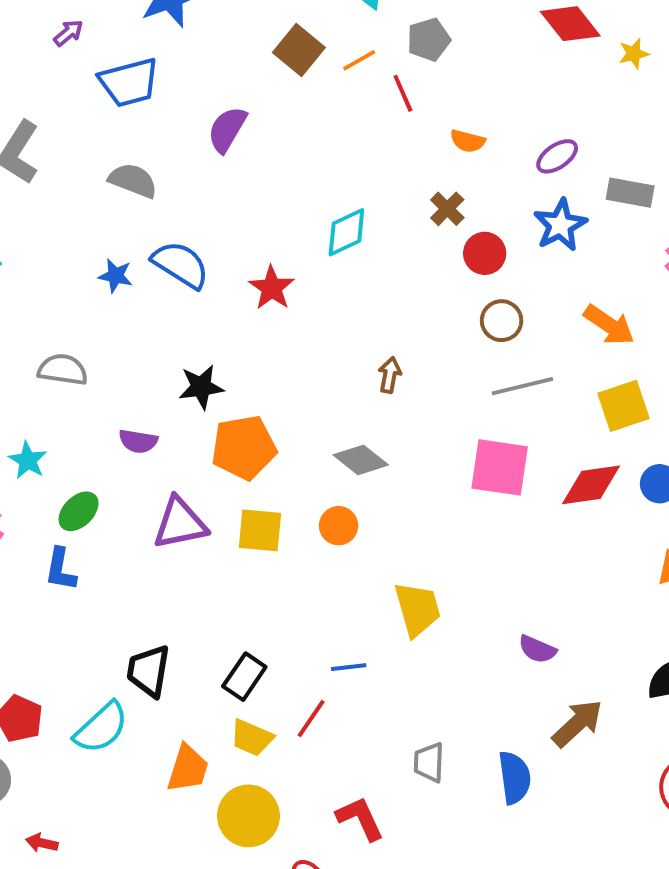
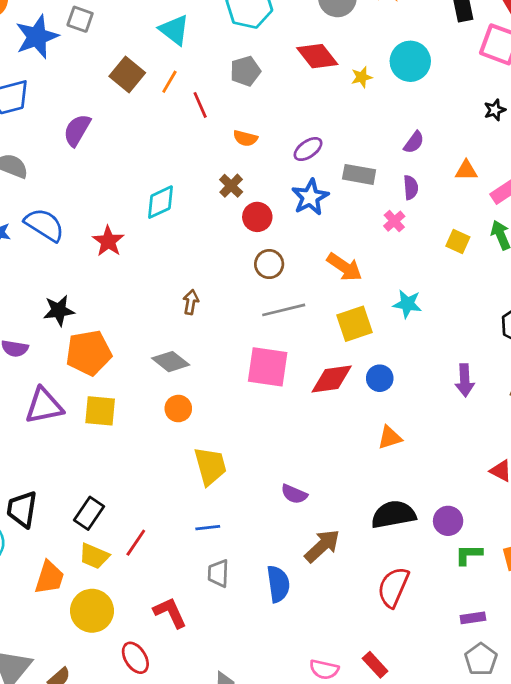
gray pentagon: (429, 40) -> (245, 71), moved
orange line: (359, 60) -> (169, 82), turned -30
orange circle: (339, 526) -> (178, 409), moved
blue line: (349, 667) -> (208, 528), moved

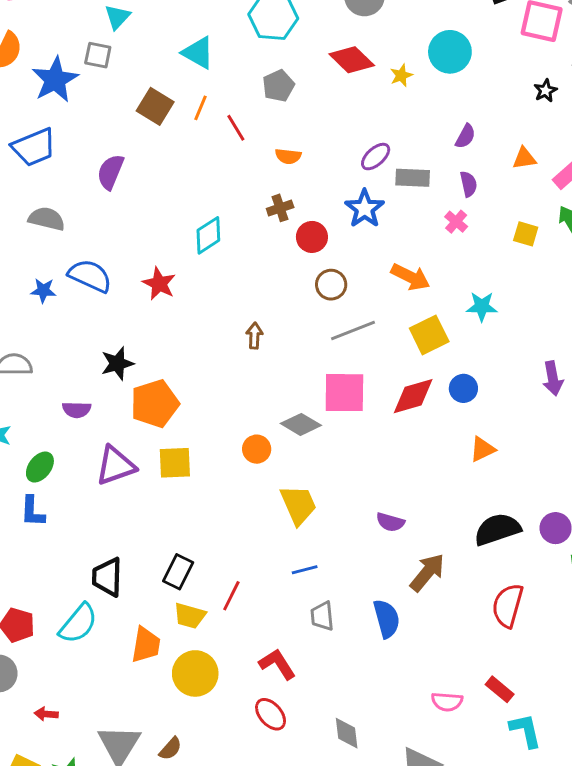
purple ellipse: (308, 149) -> (376, 157), moved
brown cross: (231, 186) -> (280, 208), turned 35
gray diamond: (171, 362) -> (301, 424), moved
red ellipse: (135, 658) -> (271, 714), moved

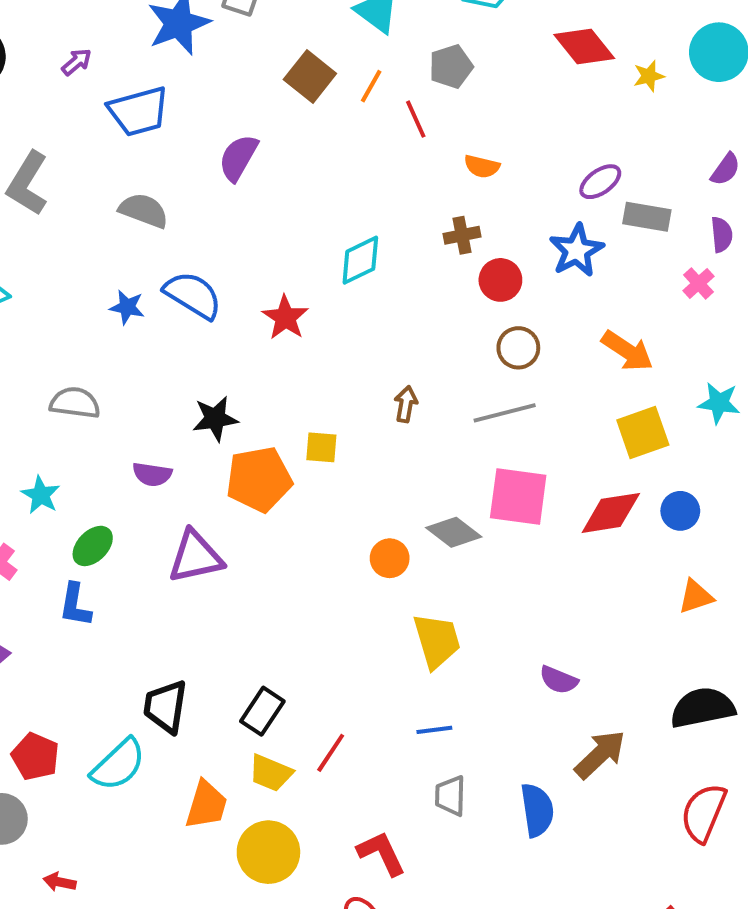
gray pentagon: (278, 86) -> (451, 67), moved
gray line: (353, 331) -> (505, 413), moved
yellow square: (175, 463) -> (321, 447), moved, size x0.7

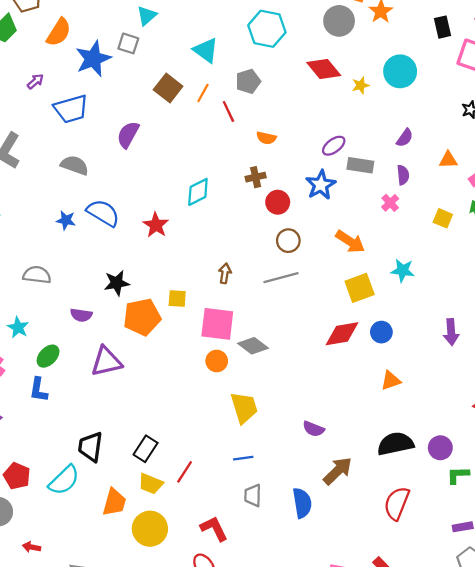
pink square: (518, 496) -> (217, 324), moved

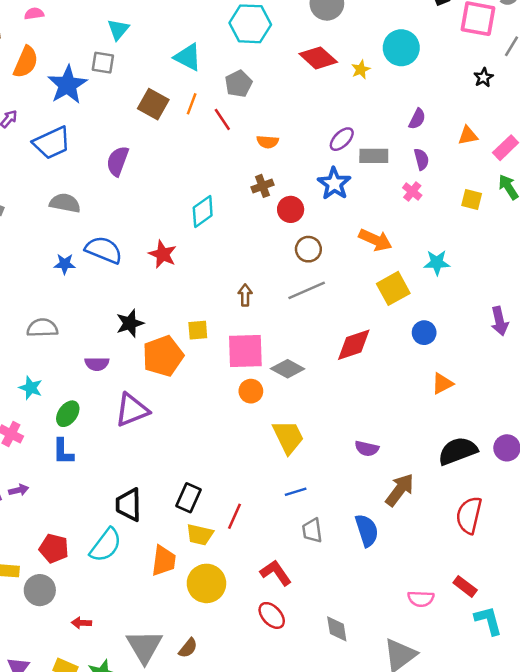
red diamond: (342, 334) -> (354, 345), moved

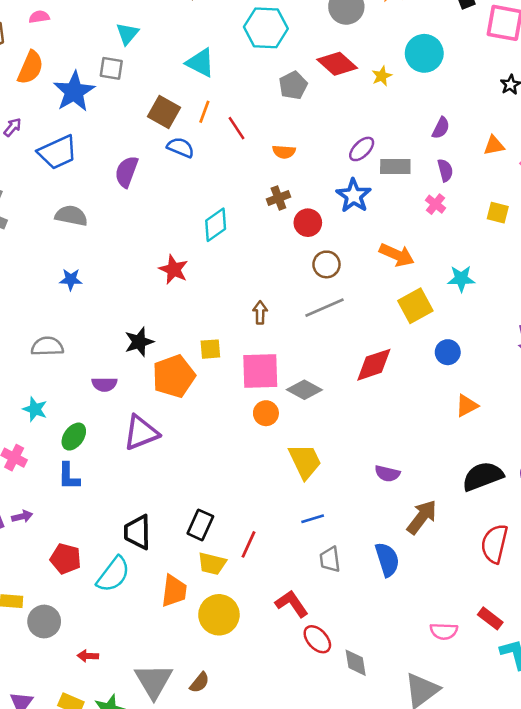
gray pentagon: (239, 84) -> (293, 85), moved
blue semicircle: (104, 250) -> (181, 147), moved, size x0.7
red pentagon: (54, 548) -> (66, 559), moved
red ellipse: (272, 615) -> (317, 639), moved

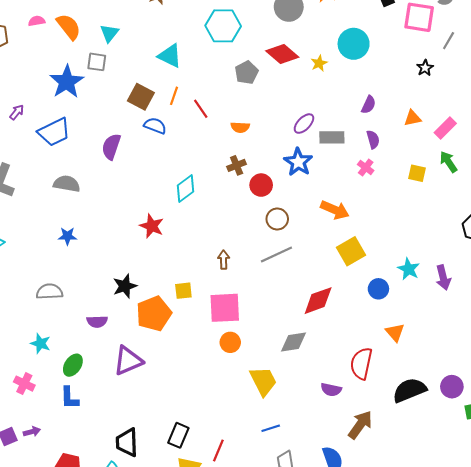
orange semicircle: (30, 68) -> (69, 27), moved, turned -60
cyan star: (461, 279) -> (409, 269), moved, turned 30
gray diamond: (304, 390) -> (293, 342), moved, turned -36
orange triangle: (467, 406) -> (395, 332), turned -42
red semicircle: (494, 544) -> (361, 363), moved

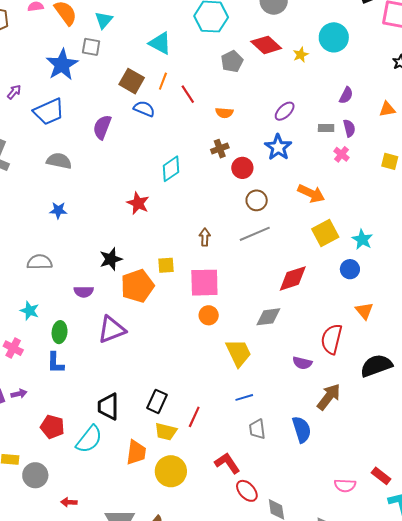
gray rectangle: (332, 137) -> (326, 128), moved, size x0.7
cyan star: (409, 269) -> (362, 239), moved
green ellipse: (73, 365) -> (60, 332), turned -30

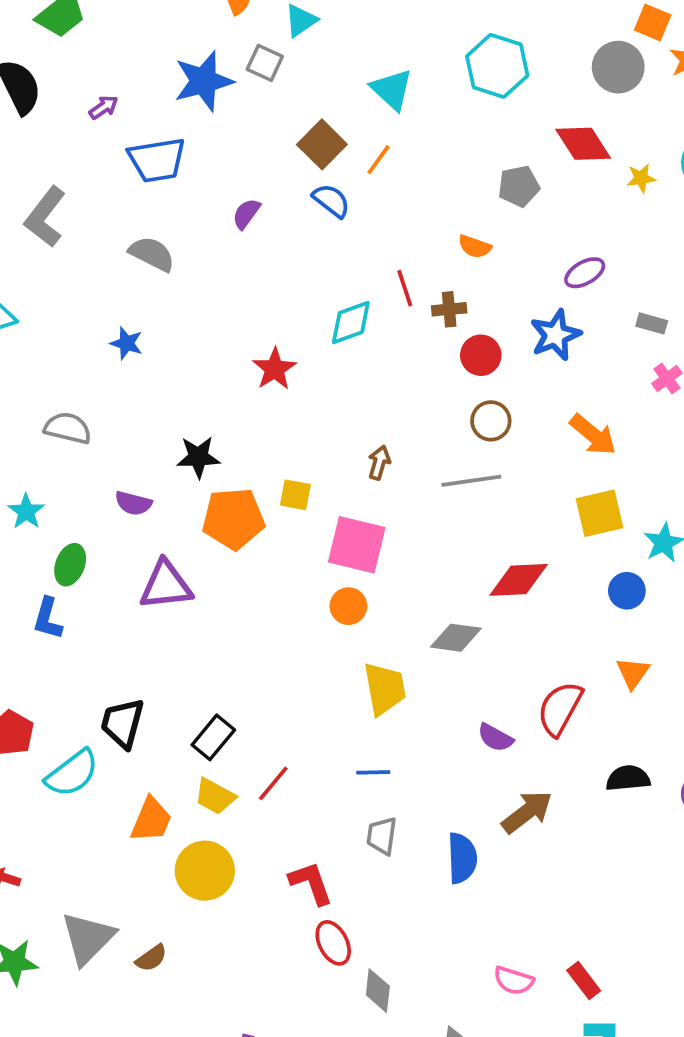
gray pentagon: (232, 61) -> (519, 186), moved
red line: (188, 94) -> (405, 288), moved
purple semicircle: (102, 127) -> (246, 214), size x0.7
black semicircle: (376, 366) -> (628, 778), size x0.7

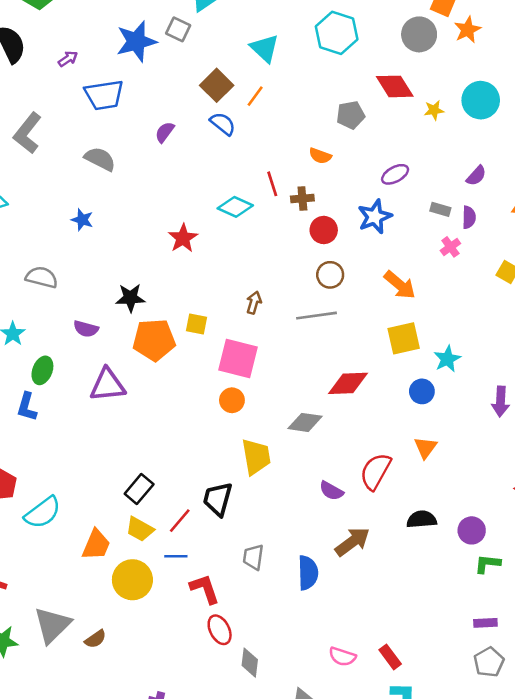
cyan diamond: (351, 322) -> (235, 207), turned 44
black trapezoid: (122, 723) -> (218, 499), moved
blue line: (373, 772) -> (176, 556), moved

